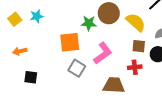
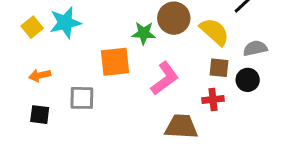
cyan star: (37, 16) -> (65, 23), size x1.5
gray square: (77, 68) -> (82, 98), moved, turned -30
black square: (31, 77) -> (40, 115), moved

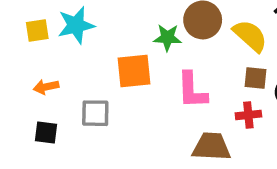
yellow square: (32, 27) -> (37, 31), turned 30
pink L-shape: (165, 78) -> (192, 90), turned 124

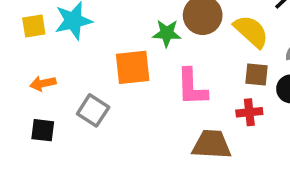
gray square: (95, 113) -> (93, 110), turned 32

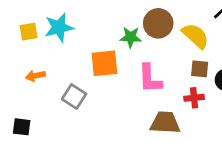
black square: (43, 130) -> (22, 127), moved

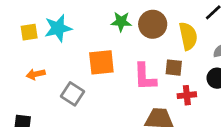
yellow semicircle: (195, 36) -> (188, 36), turned 36
green star: (131, 37) -> (121, 22), moved
brown square: (200, 69) -> (174, 68), moved

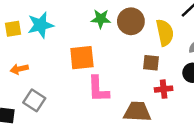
pink L-shape: (145, 77) -> (98, 89), moved
gray square: (73, 94) -> (34, 100), moved

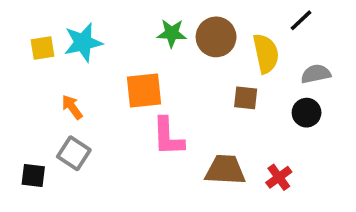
orange arrow: (19, 69) -> (72, 107), moved, turned 66
red cross: (164, 89) -> (279, 177), moved, turned -30

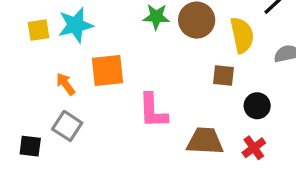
orange square: (144, 90) -> (108, 70), moved
black circle: (307, 113) -> (257, 106), moved

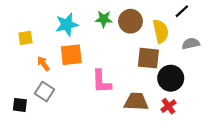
cyan star: (76, 25) -> (67, 25), moved
yellow square: (39, 30) -> (25, 38), moved
brown square: (224, 76) -> (148, 58), size x1.5
black circle: (257, 106) -> (171, 78), size x1.5

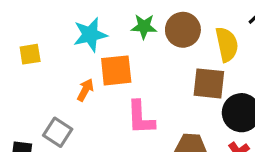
orange square: (71, 55) -> (116, 70), moved
orange arrow: (43, 64) -> (85, 90), moved, turned 64

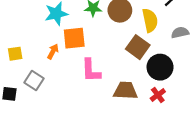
yellow square: (30, 54) -> (15, 54), moved
brown square: (209, 83) -> (138, 47), turned 30

